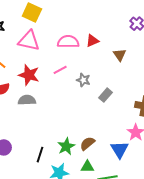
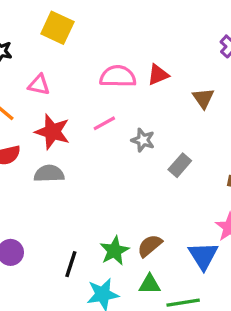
pink triangle: (29, 41) -> (39, 85), moved, size x0.6

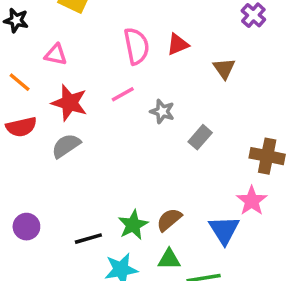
pink semicircle: (118, 76) -> (136, 46), turned 78
gray semicircle: (49, 174) -> (66, 146), turned -32
black line: (71, 264) -> (88, 239), turned 56

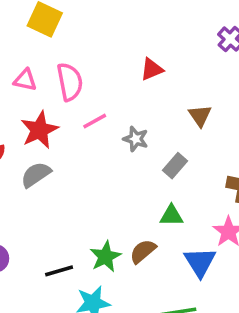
pink semicircle: (136, 46) -> (70, 82), moved
brown triangle: (224, 68) -> (200, 116), moved
red star: (69, 103) -> (39, 130), turned 30
green triangle: (169, 259) -> (171, 216), moved

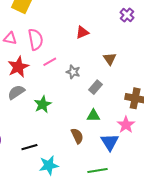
brown semicircle: (143, 251) -> (77, 136), turned 105
green star: (105, 257) -> (43, 104), moved

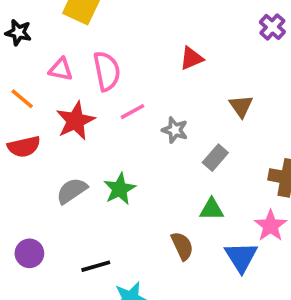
gray semicircle: (16, 92) -> (72, 191), moved

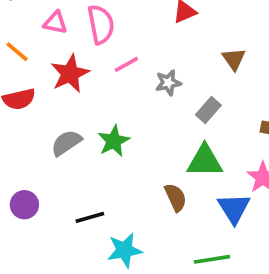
gray star: (175, 130) -> (168, 83), turned -30
green triangle: (212, 209) -> (205, 161), size x1.5

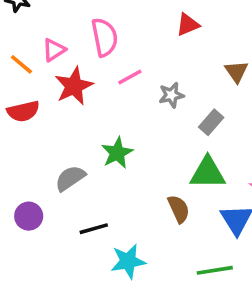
pink triangle: (55, 23) -> (54, 50), moved, turned -45
gray semicircle: (66, 143) -> (70, 178), moved

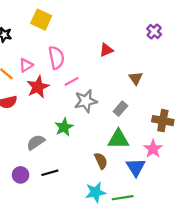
gray star: (171, 95) -> (86, 101), moved, size x1.5
purple circle: (29, 216) -> (21, 175), moved
cyan star: (128, 261) -> (95, 192), moved

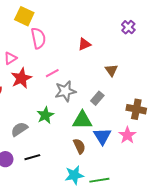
pink semicircle: (56, 58) -> (38, 38), moved
green triangle: (118, 139) -> (82, 120), moved
blue triangle: (136, 167) -> (102, 136), moved

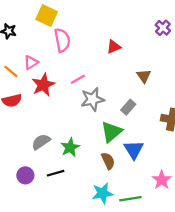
green star: (45, 115) -> (70, 147), moved
green triangle: (82, 120) -> (111, 132), turned -40
pink star: (127, 135) -> (162, 180), moved

